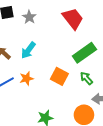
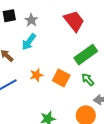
cyan arrow: (28, 50) -> (29, 42), moved
orange star: (27, 78) -> (36, 75), moved

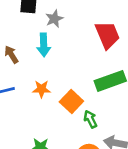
cyan arrow: (29, 42) -> (44, 45), turned -54
green arrow: (88, 80) -> (90, 119), moved

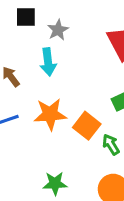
orange star: (41, 89) -> (50, 114), size x1.5

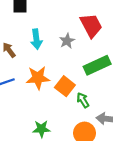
gray star: (58, 30) -> (67, 41), moved

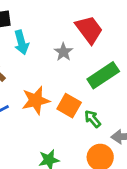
cyan arrow: (36, 39) -> (21, 42), moved

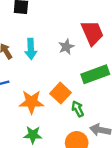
cyan arrow: (21, 42) -> (31, 49), moved
orange star: (36, 100) -> (31, 102), moved

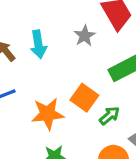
green arrow: (78, 109) -> (109, 116), turned 84

